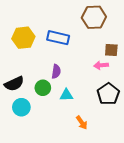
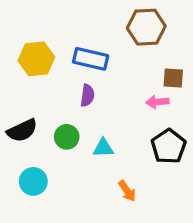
purple semicircle: (56, 71) -> (87, 95), moved
cyan circle: (21, 107) -> (33, 181), moved

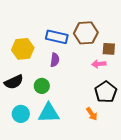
brown hexagon: (146, 27) -> (86, 33), moved
yellow hexagon: (36, 59) -> (23, 49), moved
cyan triangle: (103, 148) -> (49, 113), moved, size x1.6
orange arrow: (127, 191) -> (92, 114), moved

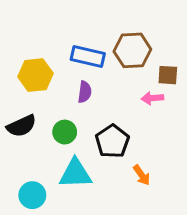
black pentagon: (106, 92) -> (112, 141), moved
cyan circle: (21, 114) -> (32, 195), moved

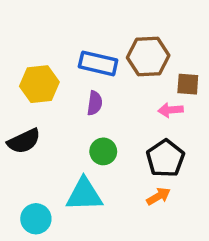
green circle: (65, 132) -> (103, 151), moved
black pentagon: (112, 141) -> (165, 158), moved
orange arrow: (142, 175) -> (158, 196), turned -85

